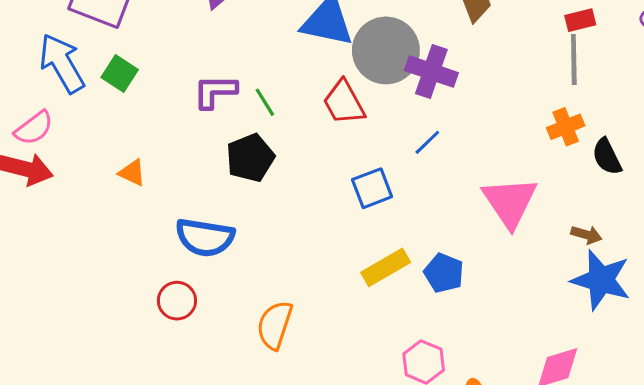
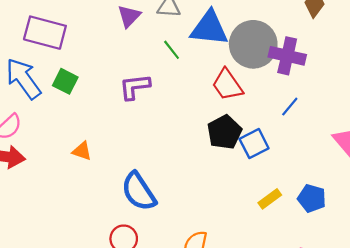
green line: (265, 102) -> (172, 50), moved
black pentagon: (250, 158) -> (224, 132), moved
blue semicircle: (205, 237) -> (139, 192), turned 54
yellow rectangle: (386, 267) -> (270, 199), size x0.7

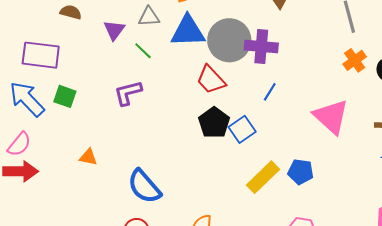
green line: (172, 50) -> (143, 51), moved
yellow rectangle: (270, 199) -> (263, 177), size x1.6

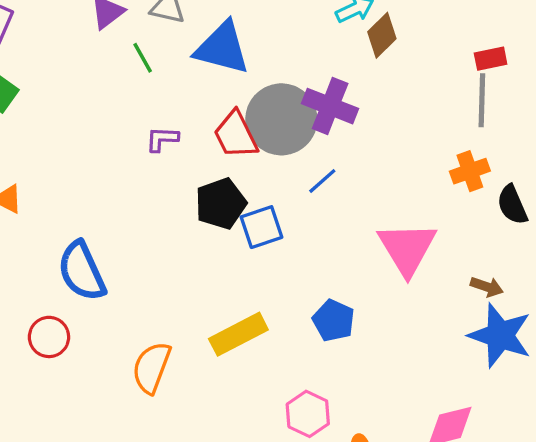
gray circle: (229, 40) -> (281, 119), moved
purple L-shape: (128, 93) -> (162, 139), moved, size x0.7
yellow rectangle: (263, 177) -> (238, 334), moved

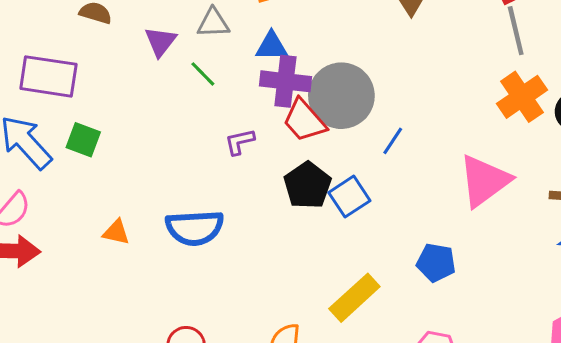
blue triangle: (222, 48) -> (272, 46), size x0.6
purple cross: (330, 106) -> (285, 81), moved
orange cross: (470, 171) -> (522, 97), size x1.4
pink triangle: (407, 248) -> (484, 181), turned 40
blue semicircle: (82, 271) -> (195, 228), moved, turned -54

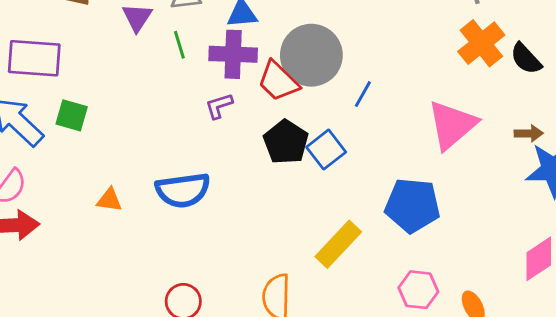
green line: (203, 74) -> (179, 45), turned 32
purple cross: (285, 81) -> (233, 54), moved
blue pentagon: (436, 263) -> (412, 205), size x1.5

